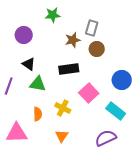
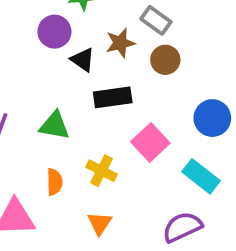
gray rectangle: (92, 28) -> (156, 20), turned -70
purple circle: (24, 35) -> (54, 32), moved
black triangle: (29, 64) -> (83, 60), moved

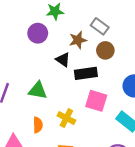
black triangle: (83, 60) -> (63, 60), moved
black rectangle: (113, 97) -> (86, 73), moved
pink square: (150, 142) -> (96, 101), turned -30

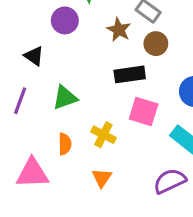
brown star: (78, 40) -> (119, 30), turned -30
black triangle: (63, 60) -> (34, 56), moved
green triangle: (38, 91) -> (65, 98), turned -30

